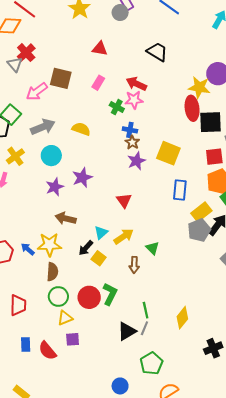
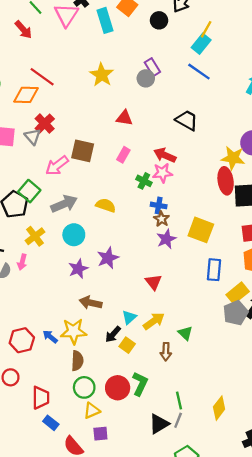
blue rectangle: (26, 345) -> (51, 423), moved, turned -48

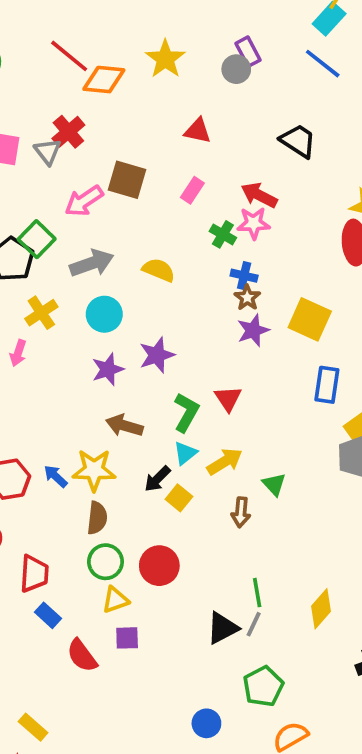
orange diamond: (26, 95) -> (104, 80), moved
green L-shape: (140, 384) -> (186, 412), moved

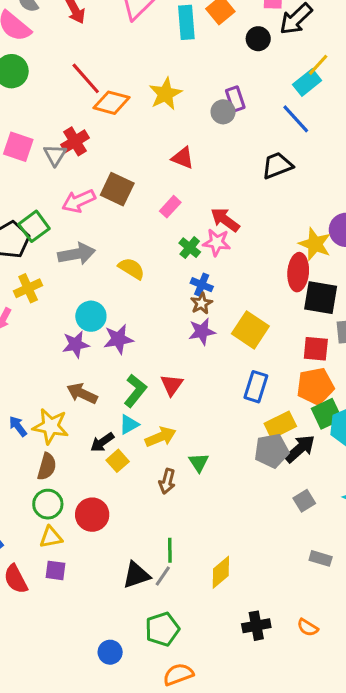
black trapezoid: (298, 141) -> (277, 165), moved, turned -64
cyan circle: (104, 314) -> (91, 316), moved

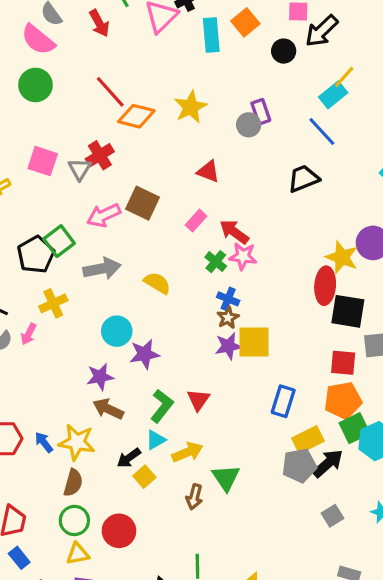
red arrow: (225, 220) -> (234, 232), moved
yellow square: (250, 330) -> (254, 342), moved, turned -33
purple star: (76, 344) -> (100, 377), moved
green triangle: (199, 462) -> (226, 478), size x1.4

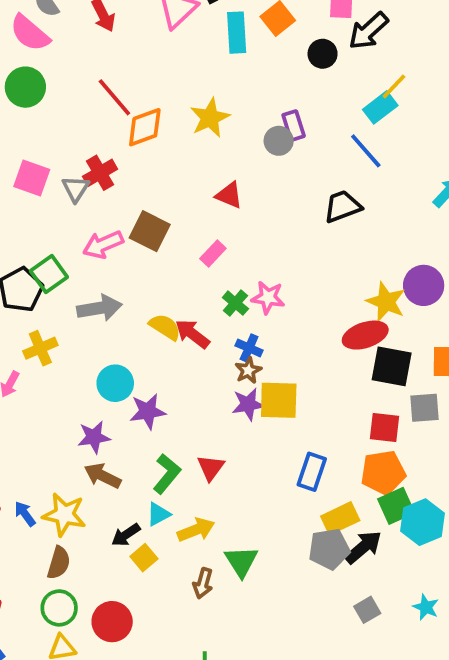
orange diamond: (136, 116) -> (145, 127), turned -36
red arrow: (234, 232) -> (192, 334), moved
red ellipse: (325, 286) -> (365, 335), turned 66

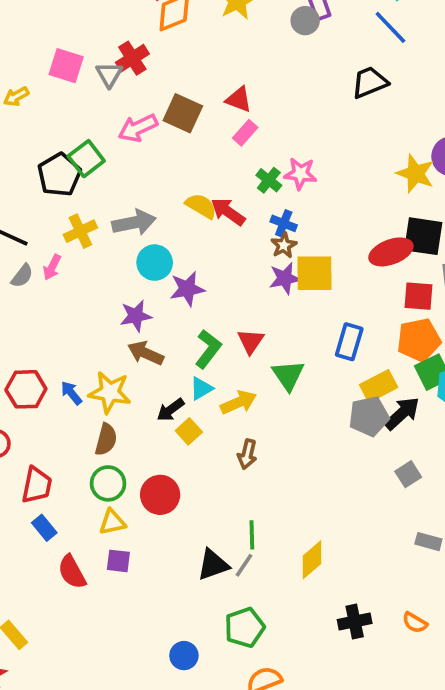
red triangle: (229, 195) -> (239, 99), moved
gray arrow: (99, 308) -> (134, 223), moved
red ellipse: (365, 335) -> (391, 252), moved
green triangle: (241, 561) -> (288, 375), moved

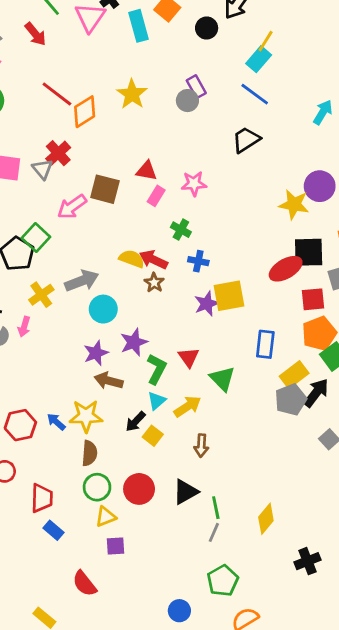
pink star: (300, 174) -> (194, 184), moved
brown star: (284, 245) -> (154, 283), moved
purple star: (187, 289) -> (134, 342), moved
black triangle: (213, 565) -> (185, 492), moved
red semicircle: (72, 572) -> (84, 584), moved

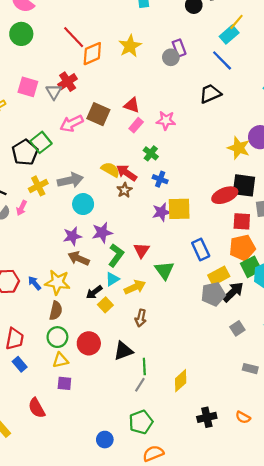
blue rectangle: (265, 344) -> (201, 250), turned -40

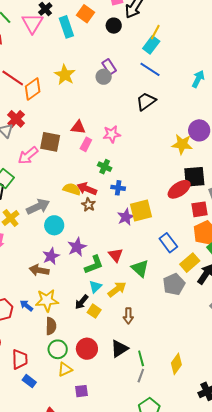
green L-shape: (116, 255) -> (94, 265), turned 45
brown arrow: (79, 258) -> (39, 270), moved
gray pentagon: (213, 294) -> (174, 284), moved
purple square: (64, 383) -> (81, 391), moved

